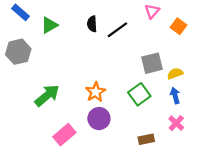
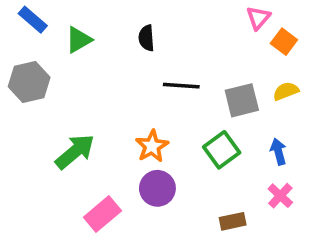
pink triangle: (152, 11) -> (258, 18), moved
black line: (117, 30) -> (181, 86), moved, turned 40
yellow semicircle: (175, 74) -> (286, 91), moved

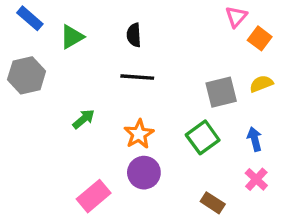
black line: (181, 86) -> (137, 77), moved
green arrow: (75, 152) -> (84, 119), moved, size x0.6
brown rectangle: (233, 221) -> (213, 203), turned 45

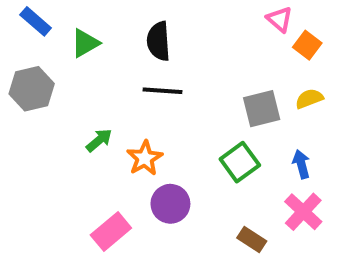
pink triangle: (236, 17) -> (280, 19), turned -30
black semicircle: (134, 35) -> (159, 41), size x1.4
orange star: (139, 134) -> (145, 158), moved
pink cross: (256, 179) -> (303, 212), size x1.4

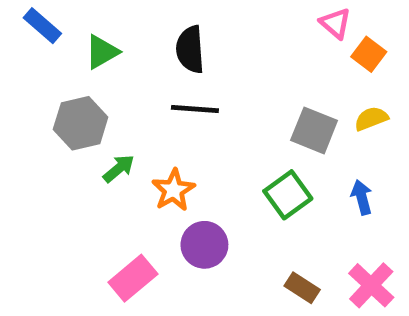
gray hexagon: (32, 89) -> (81, 123), moved
gray square: (262, 109) -> (314, 130), turned 36
pink cross: (303, 212) -> (371, 285), moved

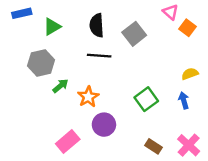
blue rectangle: (42, 26) -> (22, 13), turned -54
yellow semicircle: (371, 119) -> (190, 74), moved
gray square: (314, 130) -> (134, 34), moved, turned 30

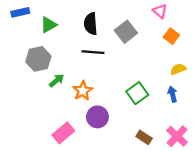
orange square: (187, 28) -> (171, 36), moved

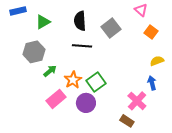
green square: (137, 93) -> (96, 82), moved
pink rectangle: (63, 133) -> (56, 99), moved
pink cross: (177, 136) -> (137, 101), moved

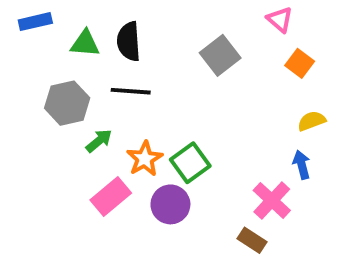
black semicircle: (80, 21) -> (129, 41), moved
green triangle: (43, 22) -> (85, 43), turned 35
black line: (82, 46) -> (131, 91), moved

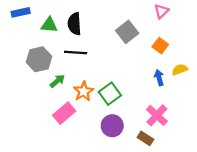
pink triangle: (280, 20) -> (161, 11), turned 35
orange square: (300, 63) -> (160, 46), moved
blue arrow: (302, 165) -> (159, 78), moved
purple circle: (170, 204) -> (112, 126), moved

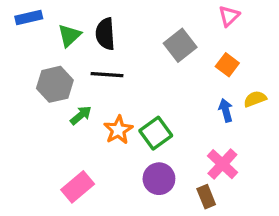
green triangle: (49, 25) -> (69, 35), turned -48
pink rectangle: (64, 113) -> (78, 187), moved
brown rectangle: (145, 138) -> (206, 197), turned 35

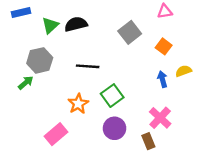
pink triangle: (229, 16) -> (165, 11), turned 35
black semicircle: (105, 34) -> (76, 24), turned 80
black line: (107, 75) -> (88, 66), moved
green arrow: (81, 115) -> (26, 83), moved
orange star: (118, 130) -> (78, 104), moved

